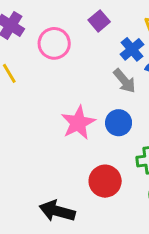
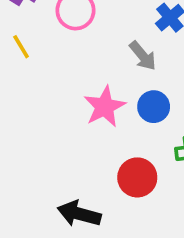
gray arrow: (125, 81) -> (143, 56), moved

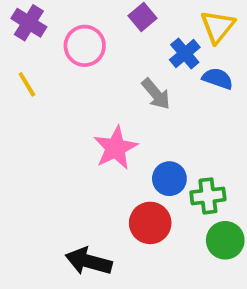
blue circle: (154, 107) -> (169, 179), moved

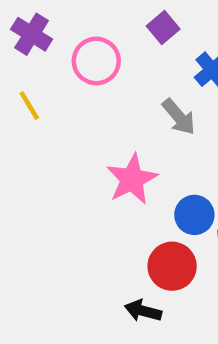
black arrow: (89, 261) -> (143, 311), moved, size x0.7

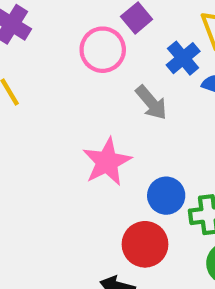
pink circle: (96, 61) -> (103, 50), moved

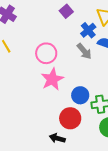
pink circle: (103, 50) -> (46, 53), moved
gray arrow: (151, 103) -> (84, 51), moved

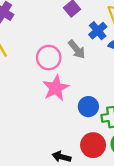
gray arrow: (84, 51) -> (77, 49), moved
red circle: (70, 118) -> (93, 145), moved

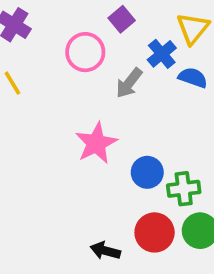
gray arrow: (77, 49) -> (129, 83), turned 78
pink circle: (49, 58) -> (85, 52), moved

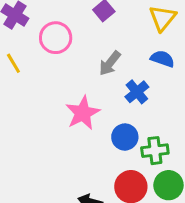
pink circle: (85, 52) -> (56, 38), moved
blue cross: (162, 54) -> (137, 92), moved

